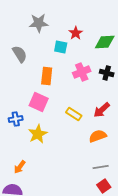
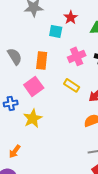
gray semicircle: (20, 54) -> (15, 56), moved
pink square: (39, 102) -> (34, 86), turned 30
yellow rectangle: (74, 114) -> (72, 85), moved

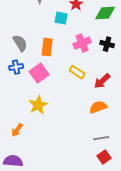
blue cross: (11, 103) -> (16, 67), moved
orange arrow: (15, 151) -> (17, 130), moved

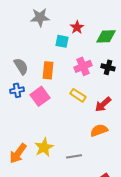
yellow star: (38, 105) -> (44, 147), moved
orange arrow: (17, 130) -> (18, 153), size x1.5
gray line: (101, 138) -> (74, 156), moved

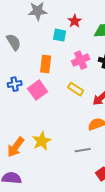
gray semicircle: (21, 66) -> (14, 42), moved
gray line: (74, 156) -> (83, 150), moved

